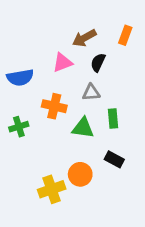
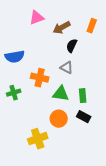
pink triangle: (62, 62) -> (37, 18), moved
gray triangle: (91, 92) -> (67, 68), turned 32
green rectangle: (113, 118) -> (83, 96), moved
orange circle: (80, 174) -> (59, 119), moved

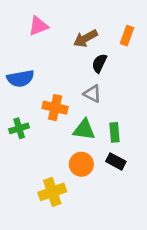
pink triangle: (37, 18) -> (38, 26), moved

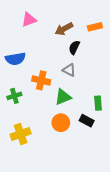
orange rectangle: (127, 36) -> (95, 27), turned 56
green triangle: (84, 130) -> (63, 97), turned -30
green rectangle: (115, 132) -> (98, 103), moved
yellow cross: (52, 192) -> (21, 134), moved

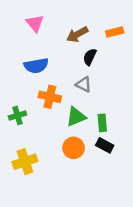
pink triangle: (29, 20) -> (35, 23), turned -49
blue semicircle: (15, 59) -> (36, 66), moved
green rectangle: (98, 103) -> (102, 123), moved

